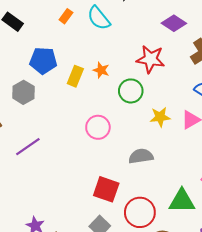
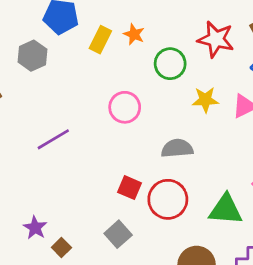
red star: (151, 59) -> (216, 39), moved
purple line: (28, 147) -> (53, 139), moved
red square: (106, 189) -> (130, 188), size x0.7
red circle: (140, 212) -> (168, 199), moved

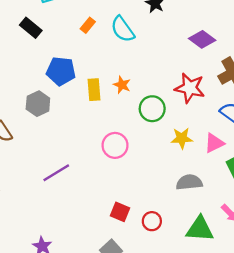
yellow rectangle: (100, 40) -> (94, 90), turned -30
gray semicircle: (177, 148) -> (189, 182), moved
red circle: (168, 199) -> (152, 221), size x0.6

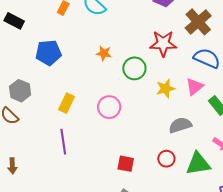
yellow rectangle: (94, 90) -> (67, 103), moved, turned 42
gray hexagon: (38, 104) -> (20, 91), moved
purple line: (56, 173) -> (63, 142), turned -55
red circle: (152, 221) -> (166, 159), moved

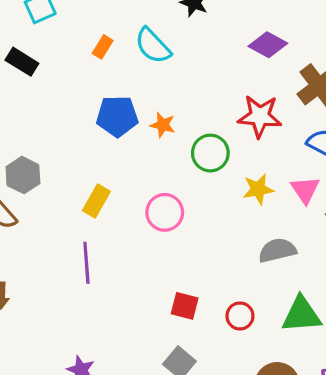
blue pentagon: (49, 53) -> (117, 116), moved
pink triangle: (195, 87) -> (305, 190), turned -30
red circle: (166, 159) -> (240, 316), moved

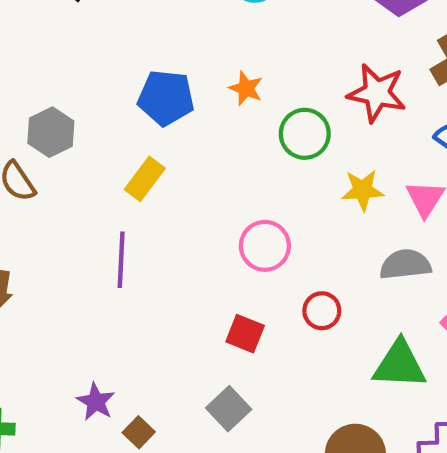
blue pentagon: (117, 116) -> (166, 98), moved
pink circle: (165, 212) -> (265, 246), moved
gray semicircle: (277, 250) -> (405, 264), moved
red circle: (240, 316) -> (322, 311), moved

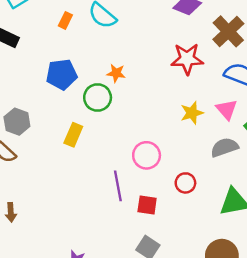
blue pentagon: (166, 98) -> (62, 74), moved
green circle: (305, 134) -> (98, 98), moved
purple line: (121, 260) -> (118, 186), moved

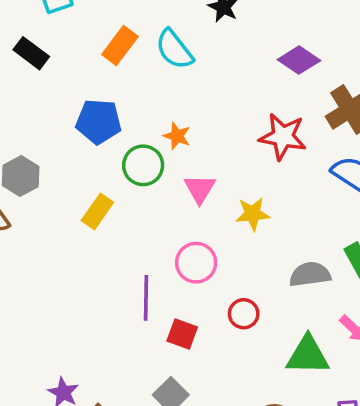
orange rectangle: (65, 20) -> (120, 45), size x1.5
pink triangle: (227, 109) -> (200, 189), moved
yellow star: (192, 113) -> (253, 214), moved

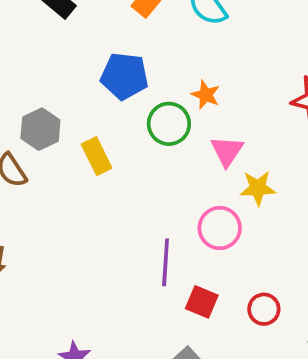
yellow rectangle: (97, 211) -> (97, 156), moved, turned -64
yellow star: (253, 214) -> (258, 188), moved
red circle: (244, 314) -> (264, 309), moved

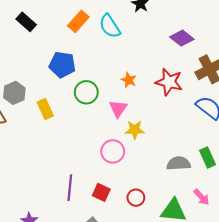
orange star: (206, 95) -> (129, 80), moved
purple line: (166, 262) -> (70, 188), moved

